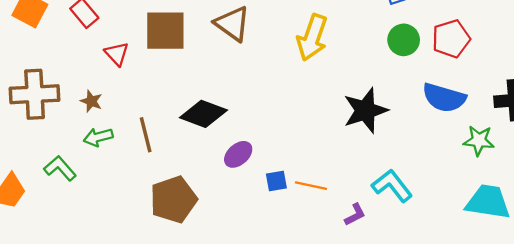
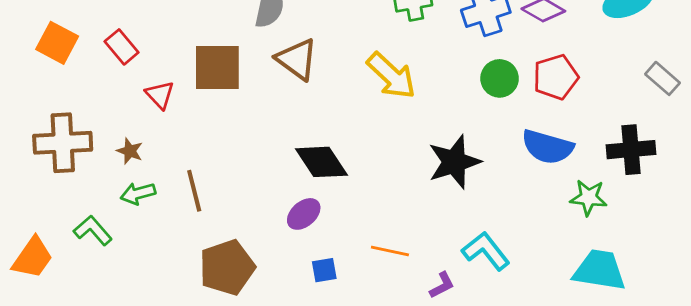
yellow arrow: (312, 38) -> (391, 76), turned -66
black diamond: (203, 114) -> (321, 162), moved, turned 36
blue square: (276, 181) -> (324, 270), moved

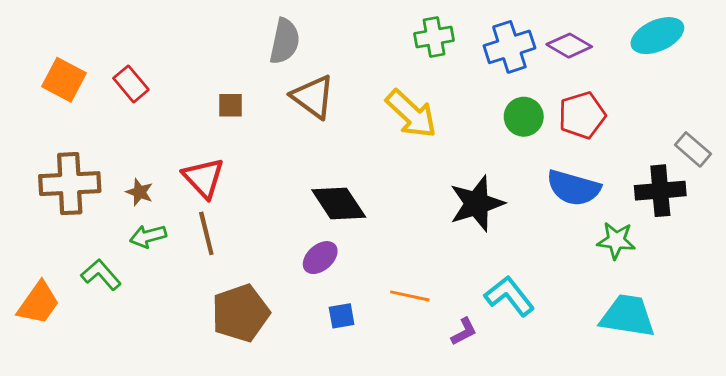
brown square: (217, 67) -> (231, 105), size x0.5
gray rectangle: (662, 78) -> (693, 149), moved
red triangle: (160, 95) -> (203, 178), moved, size x1.4

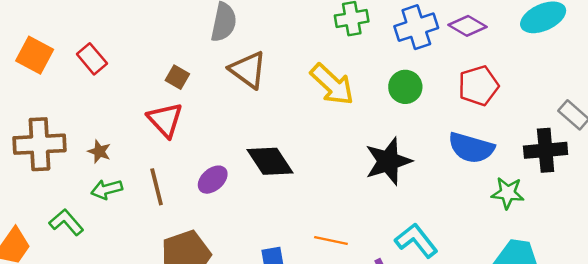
brown square: (231, 105) -> (177, 77), turned 30
green circle: (524, 117) -> (405, 87), moved
red triangle: (203, 178) -> (165, 120), moved
purple ellipse: (320, 258) -> (213, 180), moved

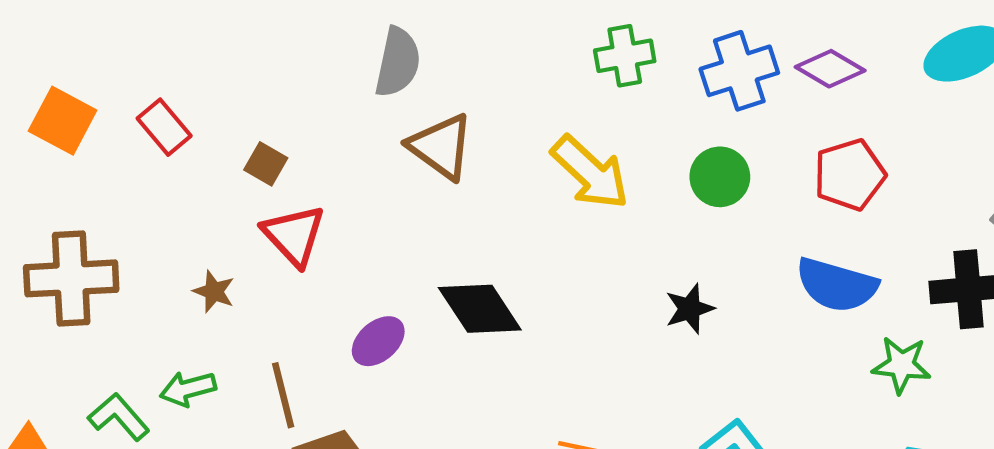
brown square: (177, 77) -> (266, 164), moved
brown star: (99, 151) -> (214, 291), moved
black star: (388, 161) -> (690, 309), size x0.6
brown line: (157, 187) -> (283, 395), moved
green arrow: (107, 189) -> (188, 389), moved

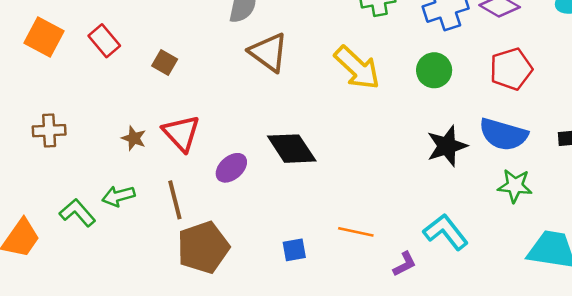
red triangle: (294, 235) -> (181, 133), moved
brown cross: (71, 278) -> (49, 131), size x0.6
black star: (690, 309) -> (447, 146), moved, size x1.4
green star: (901, 365) -> (515, 186), moved

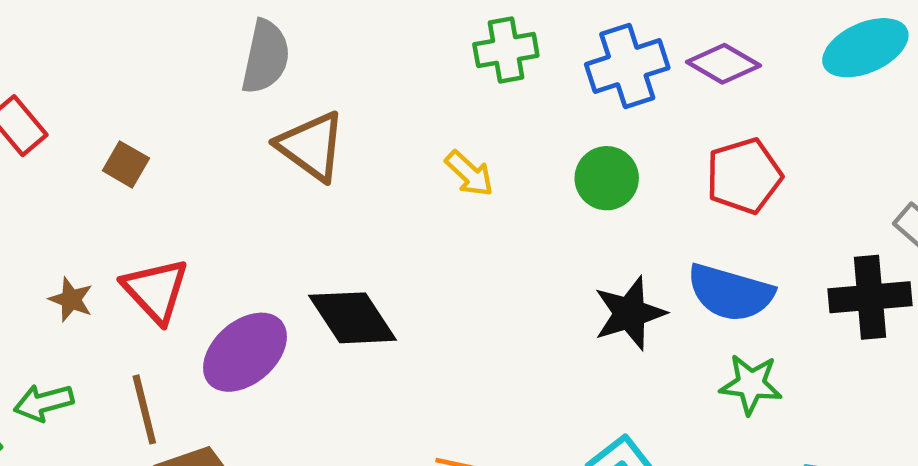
yellow arrow: (357, 68) -> (469, 174), size x0.6
purple ellipse: (231, 168) -> (245, 352), size x1.5

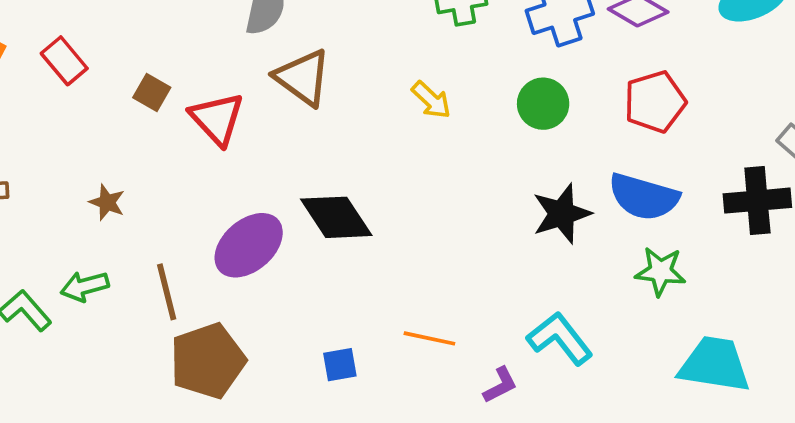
red triangle: (156, 290) -> (217, 119), moved

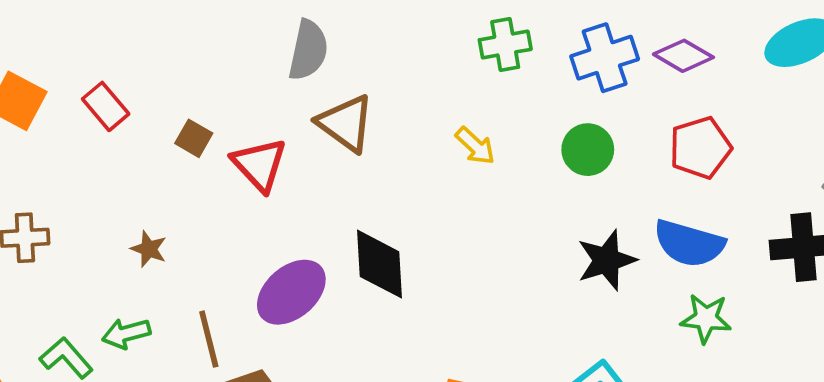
black diamond: (336, 217) -> (380, 264), turned 30

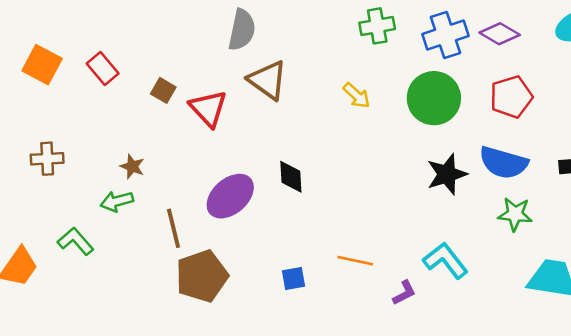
green circle: (588, 150) -> (434, 98), size x1.5
black diamond: (380, 264) -> (291, 177), size x0.7
green arrow: (126, 333) -> (117, 201), moved

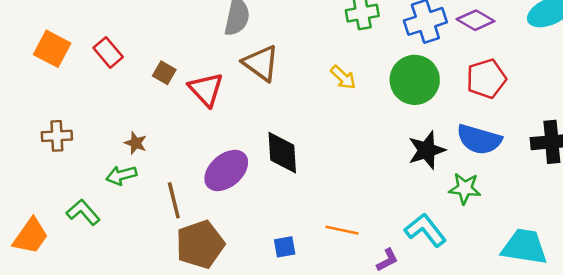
black diamond: (291, 177) -> (282, 153), size x1.4
green star: (515, 214) -> (465, 188), moved

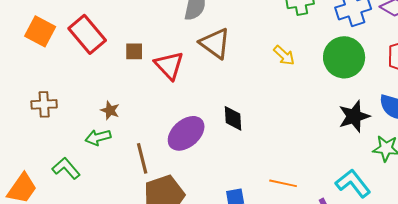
red rectangle: (108, 52) -> (87, 34), size x1.5
brown square: (164, 73) -> (134, 51), turned -30
black diamond: (282, 153) -> (233, 118), size x0.7

